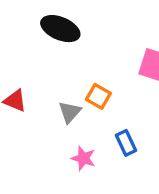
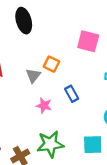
black ellipse: (60, 29) -> (24, 21), turned 55

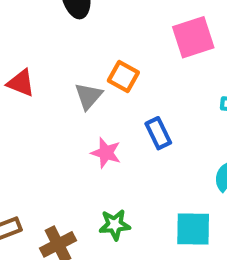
pink square: (88, 41) -> (193, 37), turned -35
green star: (50, 144) -> (115, 225), size x0.6

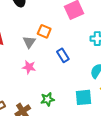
pink star: (106, 153) -> (29, 67), moved

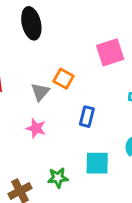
blue rectangle: (63, 55) -> (87, 117), turned 40
cyan square: (84, 97) -> (97, 163), moved

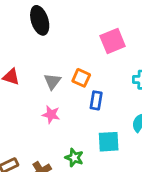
orange square: (64, 79) -> (81, 78), moved
green star: (58, 178) -> (74, 158), turned 30

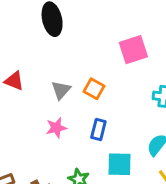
blue rectangle: (96, 100) -> (98, 129), moved
pink star: (51, 115) -> (56, 128), turned -30

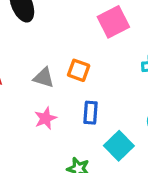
gray triangle: (61, 90) -> (44, 78), turned -45
cyan square: (119, 164) -> (119, 146), turned -36

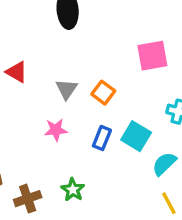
gray triangle: (44, 78) -> (67, 89), turned 30
cyan square: (119, 146) -> (136, 136), moved, turned -32

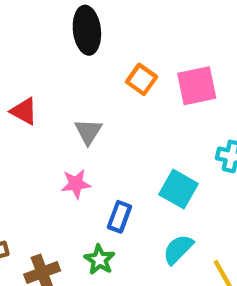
orange square: (103, 93) -> (142, 79), moved
blue rectangle: (102, 138) -> (119, 217), moved
cyan semicircle: (164, 164) -> (178, 249), moved

